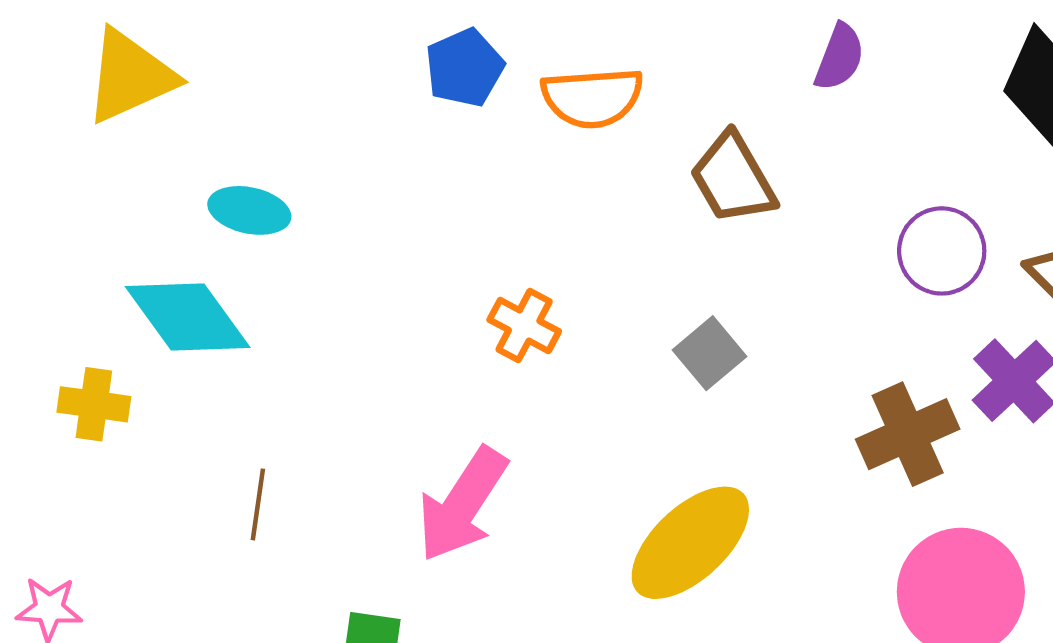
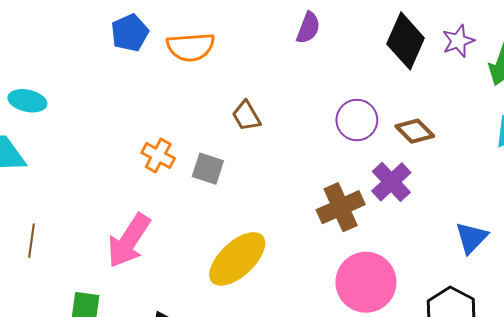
brown trapezoid: (733, 178) -> (246, 116), moved, size x0.7
gray square: (709, 353) -> (208, 169), moved, turned -32

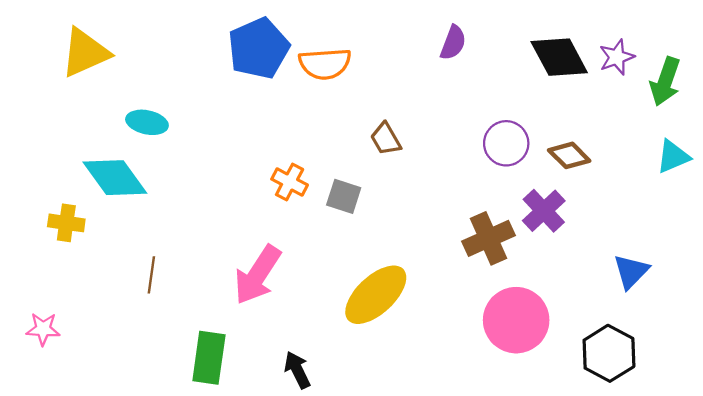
blue pentagon: (130, 33) -> (259, 48), size x1.5
black diamond: (406, 41) -> (559, 57), turned -52

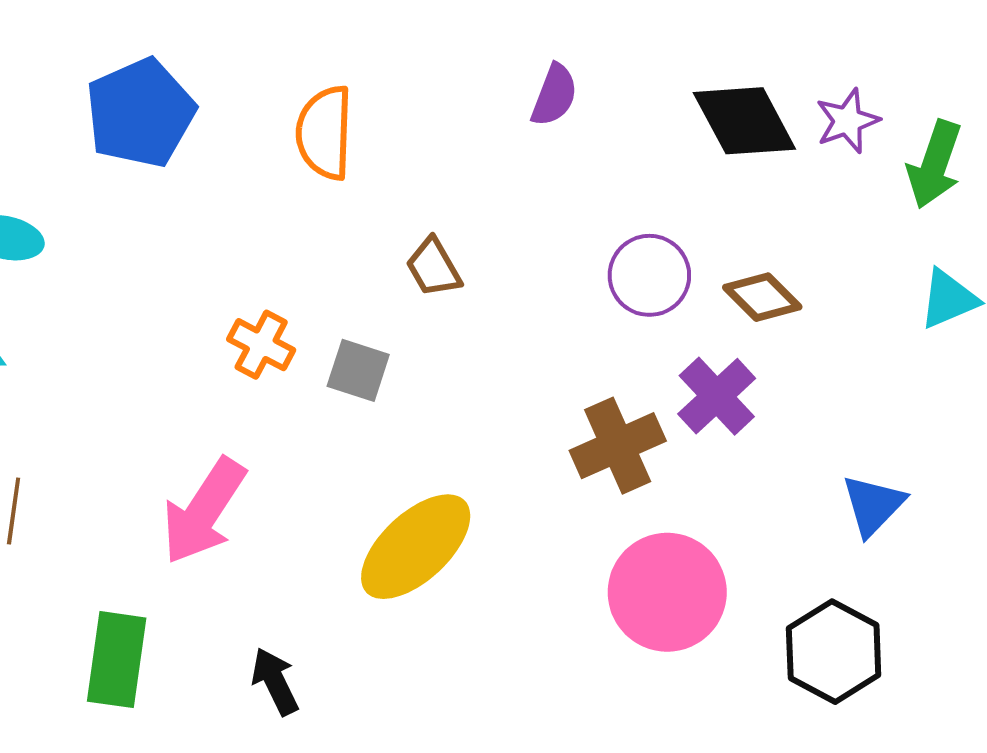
blue pentagon: (259, 48) -> (140, 113), moved
orange semicircle: (325, 64) -> (325, 133), turned 96

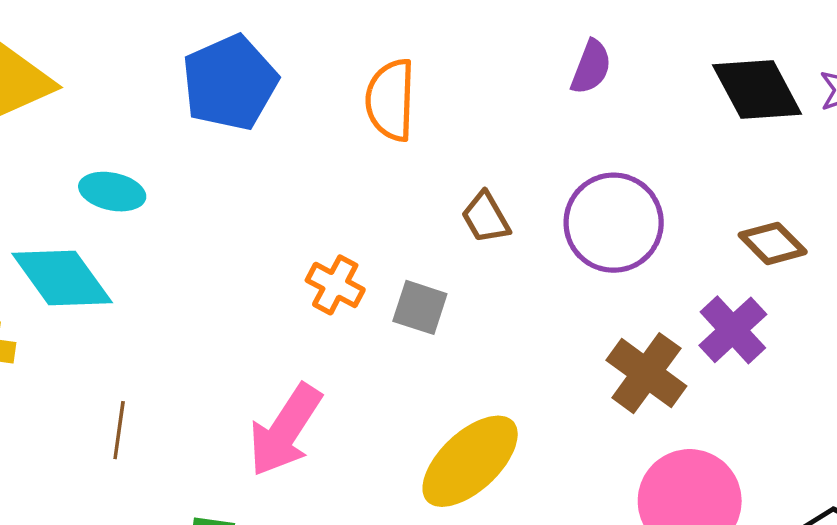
purple circle: (649, 275) -> (614, 223), moved, size x1.4
brown cross: (618, 446) -> (646, 373), turned -30

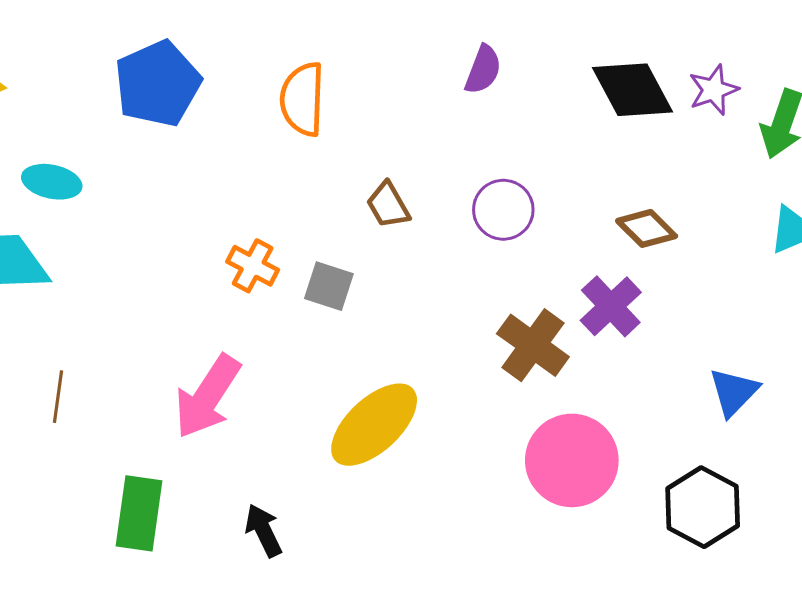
purple circle: (614, 223) -> (503, 210), size x0.7

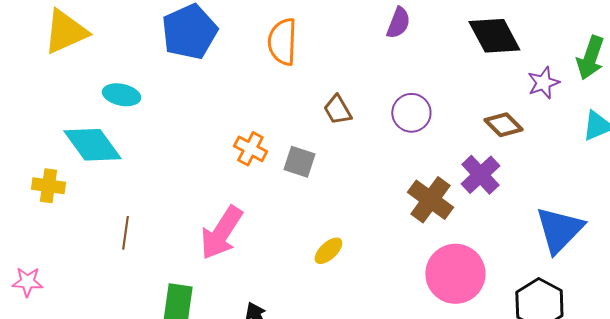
purple star: (714, 90) -> (543, 83), moved
blue triangle: (734, 392) -> (559, 230), size x1.5
yellow ellipse: (374, 425) -> (328, 251), size x0.5

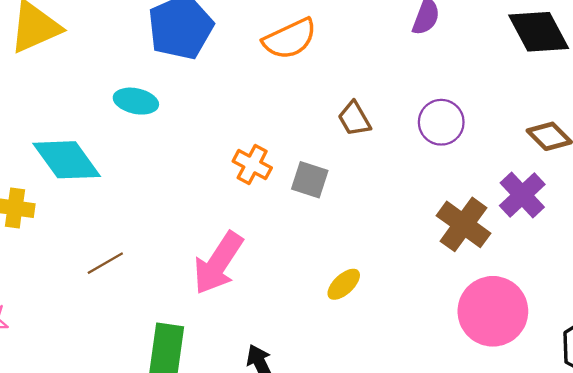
orange semicircle: (282, 42) -> (290, 39), turned -117
cyan ellipse: (121, 95) -> (136, 101), moved
brown line: (125, 233) -> (105, 263), turned 52

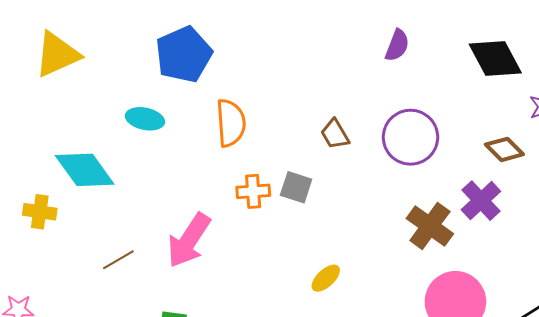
orange semicircle: (290, 39) -> (231, 123), moved, turned -69
purple circle: (441, 122) -> (411, 137), size x1.4
orange cross: (252, 164) -> (253, 191), moved, turned -32
pink arrow: (218, 263) -> (189, 240), moved

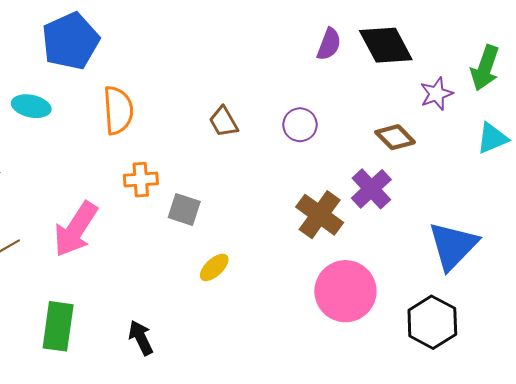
purple semicircle: (397, 45) -> (329, 44), moved
purple circle: (411, 137) -> (300, 125), size x0.6
gray square: (296, 187) -> (184, 210), moved

